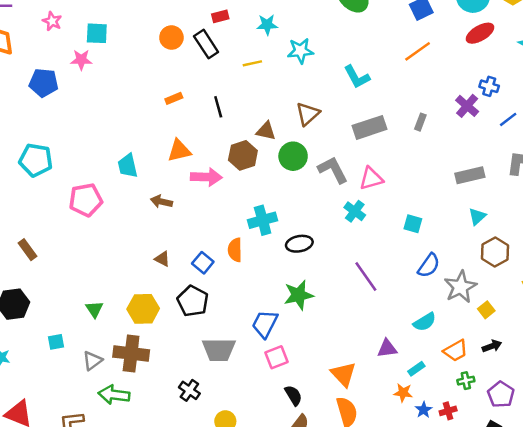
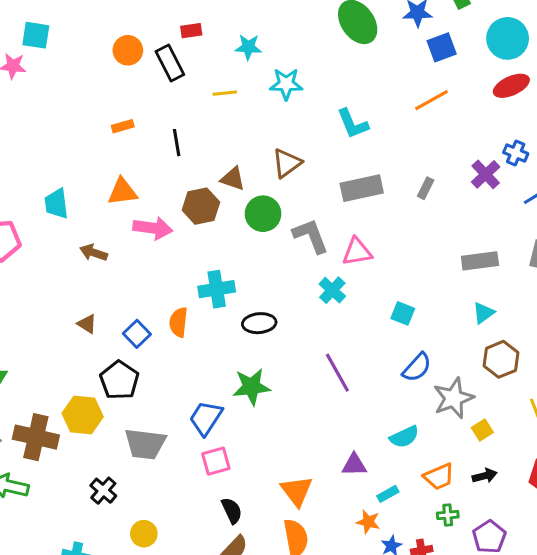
yellow hexagon: (143, 309) -> (83, 415), moved

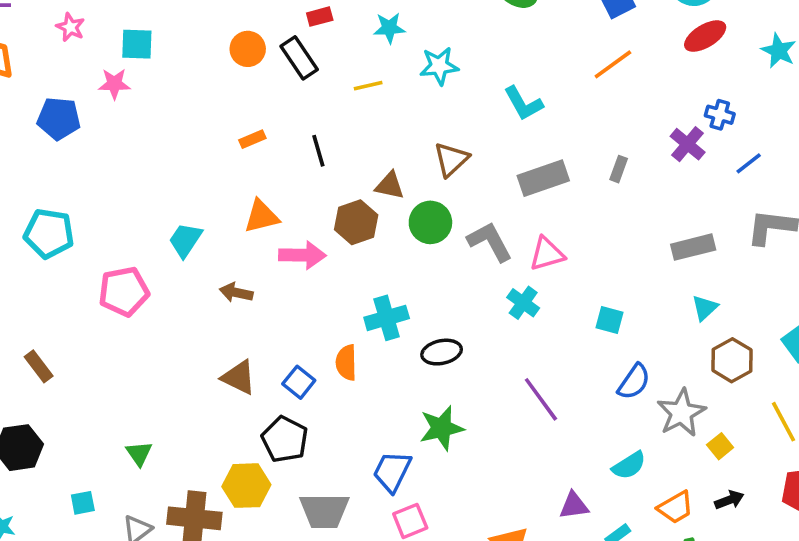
cyan trapezoid: (56, 204) -> (185, 240), turned 48
brown triangle: (87, 324) -> (239, 377), size x1.5

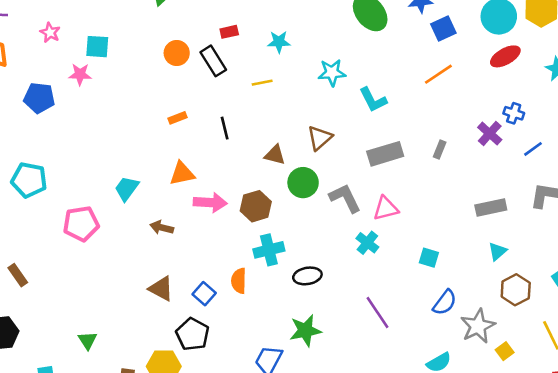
cyan star: (439, 66) -> (332, 73), moved
brown hexagon: (356, 222) -> (256, 206), moved

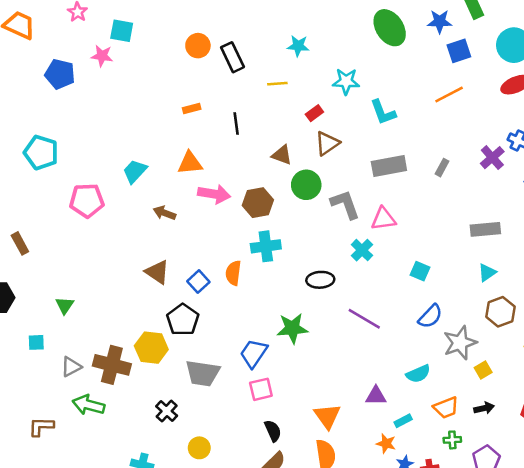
red rectangle: (229, 32) -> (314, 113), moved, turned -30
black ellipse: (307, 276) -> (320, 280), moved
purple line: (377, 313) -> (364, 319), turned -32
green triangle: (88, 340) -> (65, 305), moved

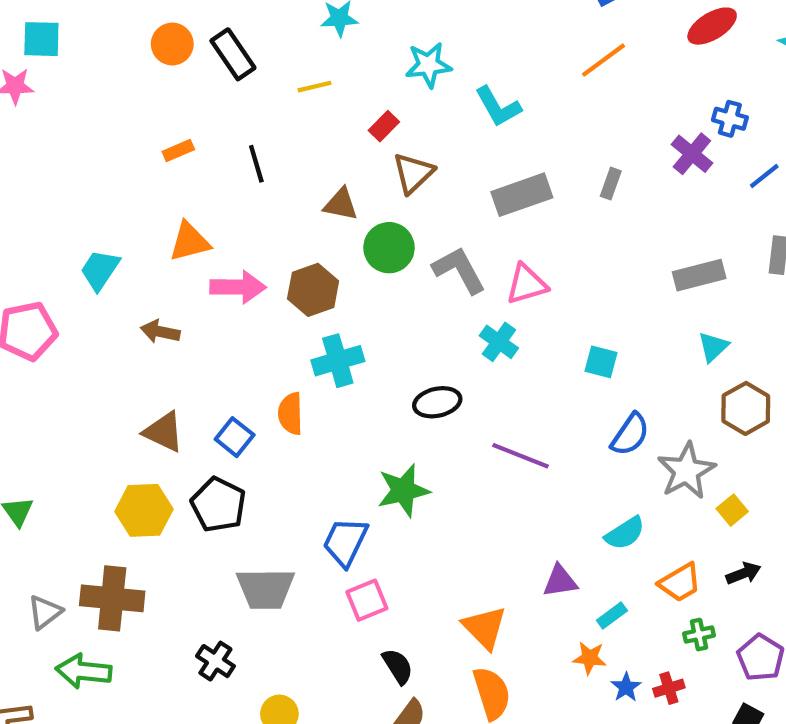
yellow hexagon: (151, 348) -> (144, 510), moved

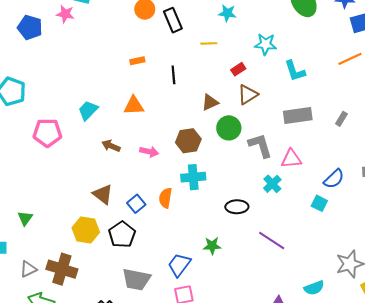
brown triangle: (341, 204) -> (210, 102), turned -48
pink arrow: (238, 287) -> (149, 152), moved, size x0.7
blue semicircle: (630, 434) -> (334, 179), moved
green star: (403, 490) -> (212, 246), size x0.7

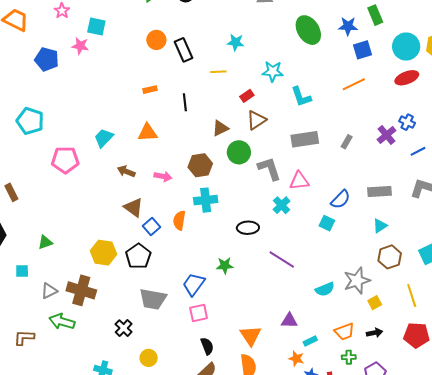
brown triangle: (103, 194) -> (133, 207), moved
green triangle: (25, 218) -> (45, 242), turned 35
cyan semicircle: (314, 288) -> (325, 289), moved

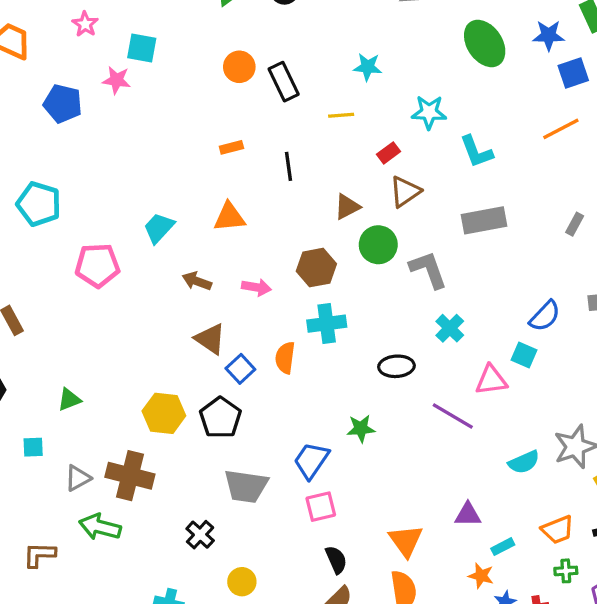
gray rectangle: (347, 142) -> (575, 224), moved
pink triangle: (299, 181) -> (491, 380), moved

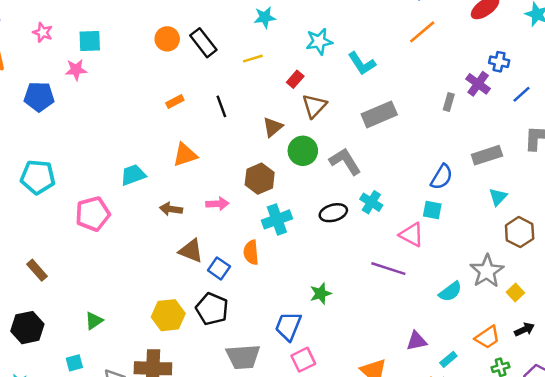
cyan trapezoid: (159, 228) -> (133, 175), turned 40
black ellipse: (396, 366) -> (333, 213), moved
pink triangle: (491, 380) -> (412, 235), turned 48

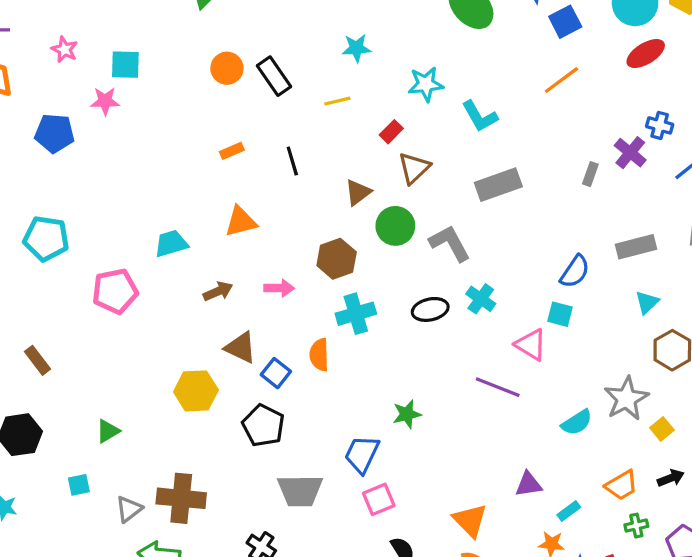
brown arrow: (171, 209) -> (218, 291), turned 145
yellow hexagon: (168, 315) -> (196, 391), moved

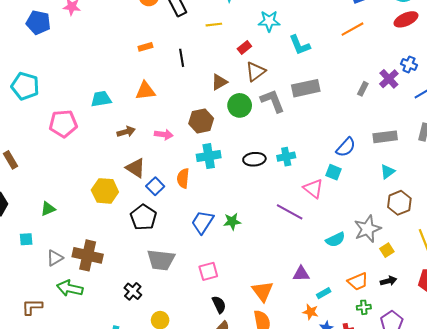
gray L-shape: (450, 243) -> (272, 101), moved
cyan cross: (481, 299) -> (286, 157), turned 36
blue trapezoid: (362, 454) -> (202, 222), moved

